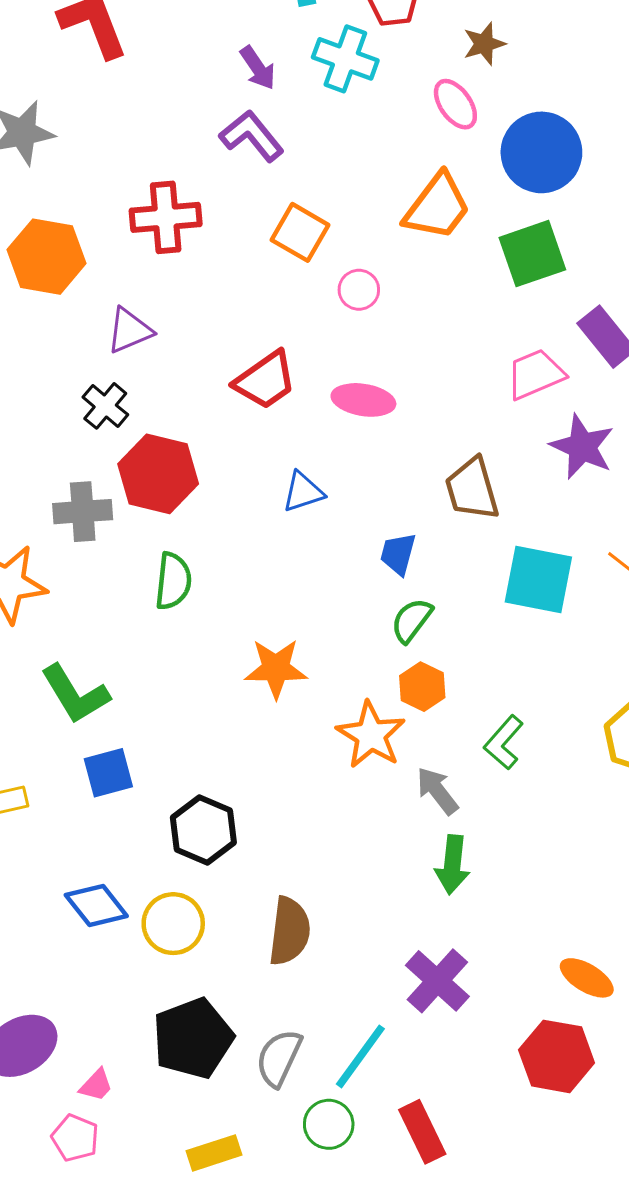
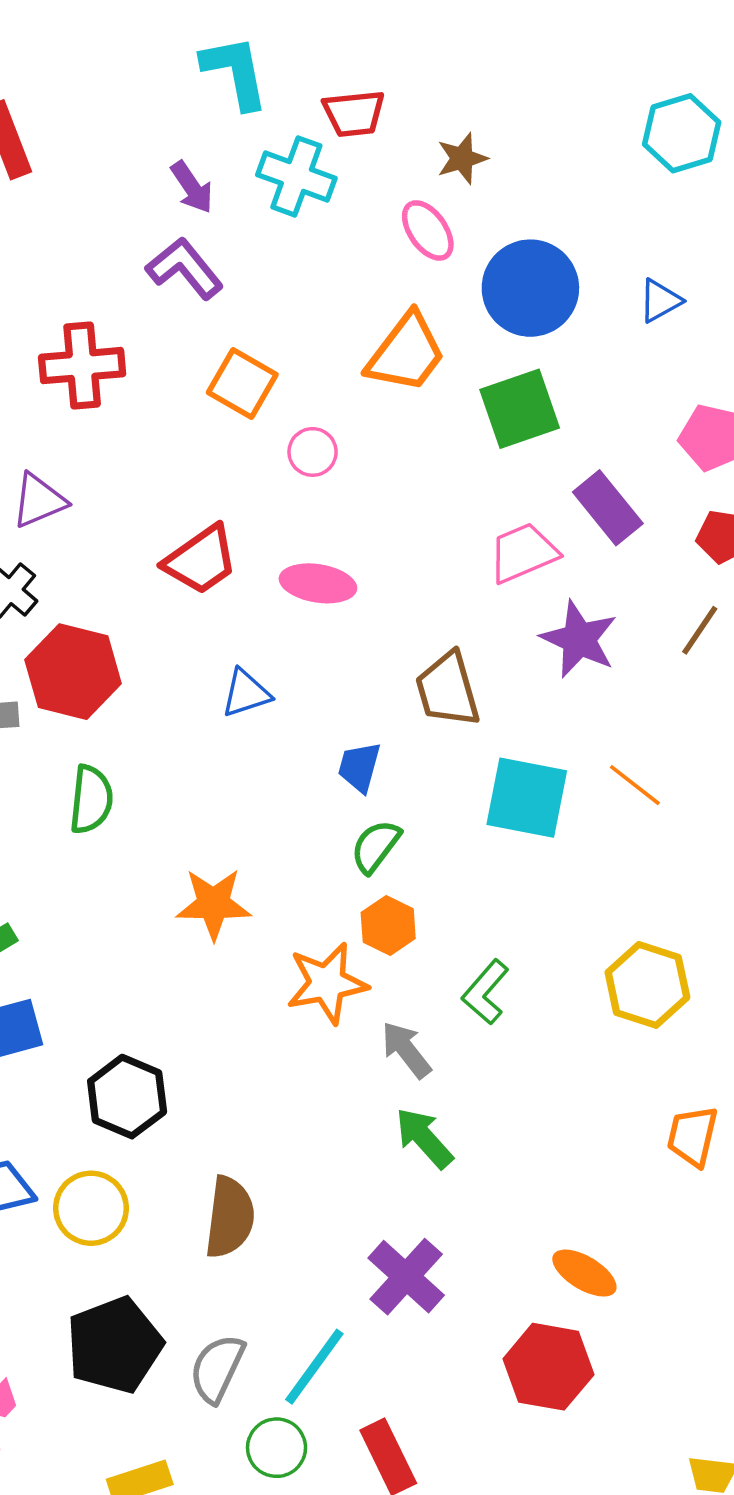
orange star: (371, 735) -> (327, 983), turned 30
green arrow: (452, 865) -> (424, 1138), turned 132

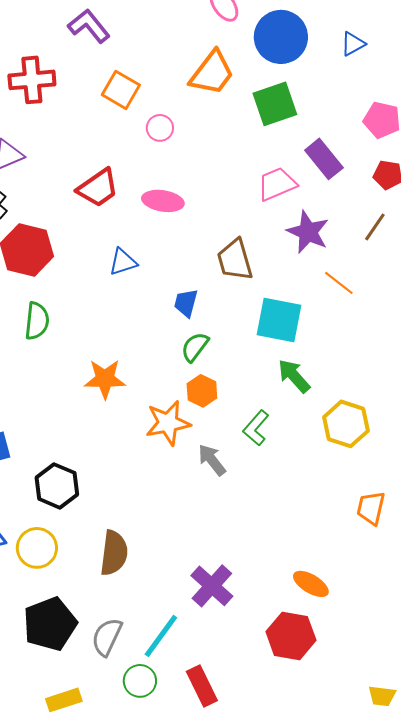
orange line: (635, 785) -> (339, 283), moved
green arrow: (424, 1138) -> (294, 376), moved

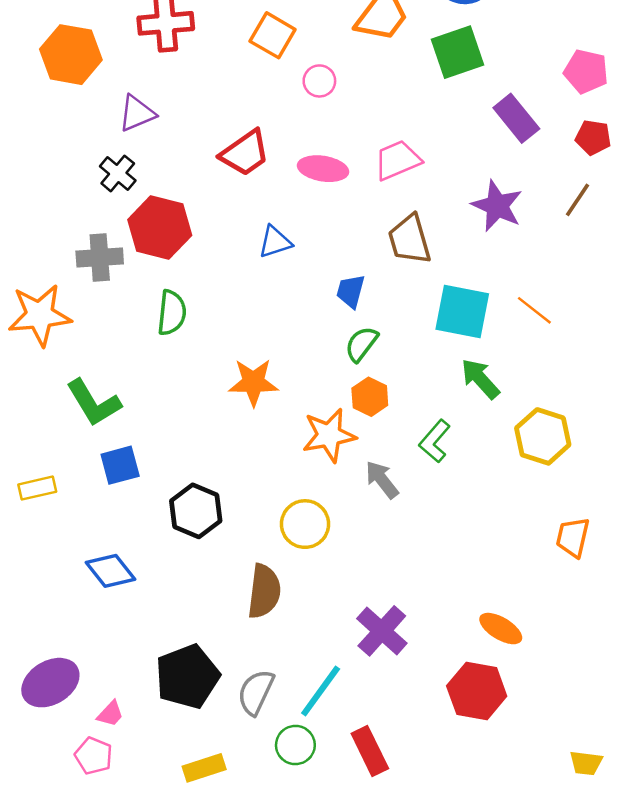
pink trapezoid: (277, 184) -> (397, 160), moved
orange line: (339, 283) -> (534, 310), moved
yellow circle: (37, 548) -> (305, 524), moved

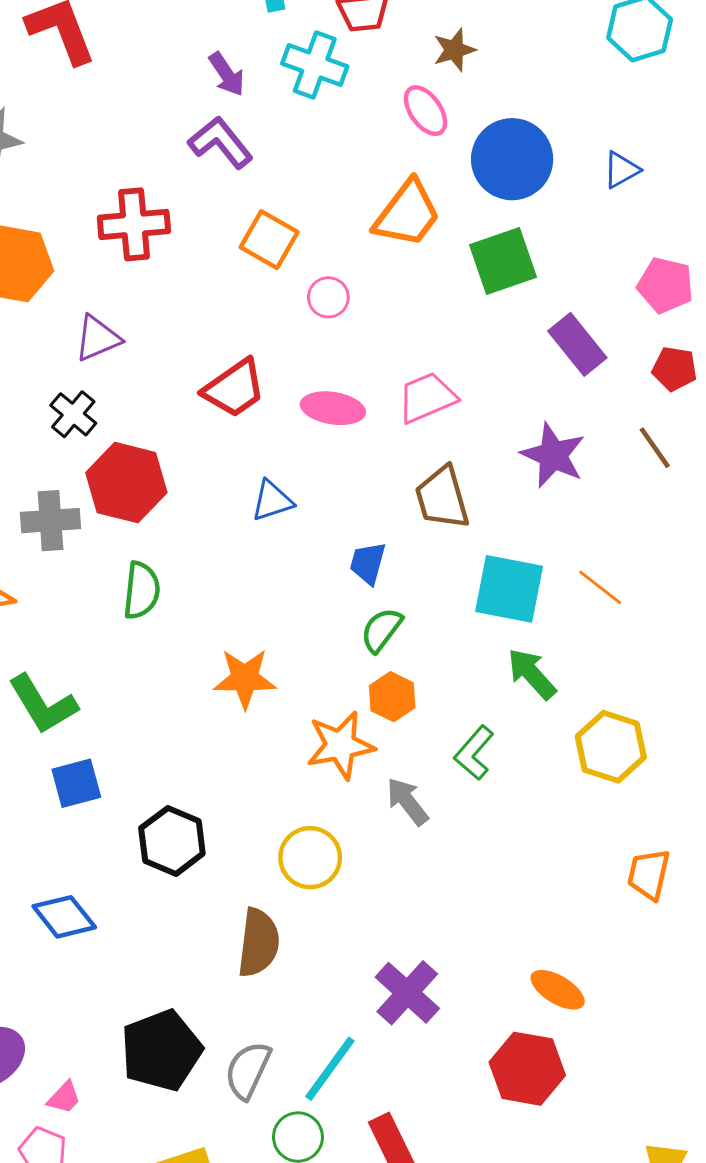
brown line: (578, 200) -> (655, 448), turned -69

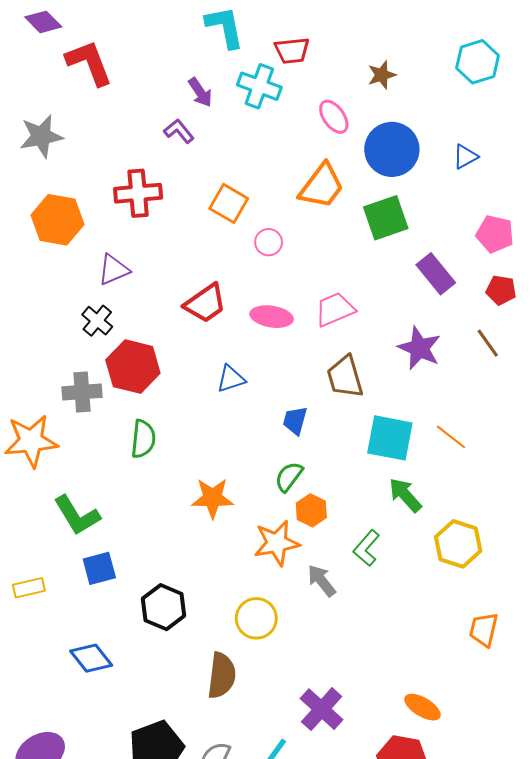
brown star: (454, 50) -> (382, 75), moved
purple L-shape: (221, 142) -> (179, 131), moved, size x0.7
green semicircle: (381, 630) -> (289, 477), moved

